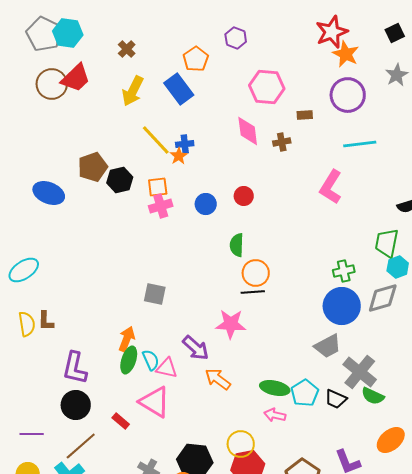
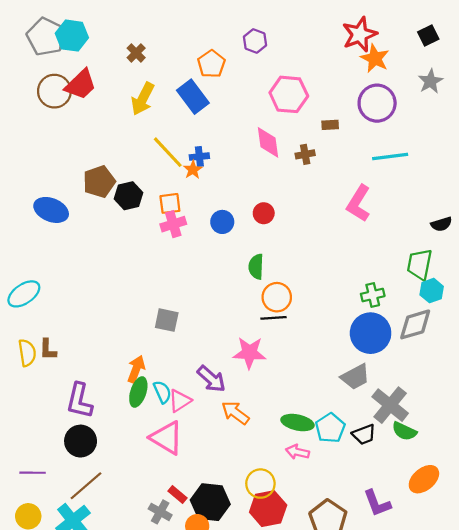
pink triangle: (167, 368) -> (180, 401), turned -45
black trapezoid: (336, 399) -> (364, 435), turned -45
red rectangle: (121, 421) -> (178, 494), moved

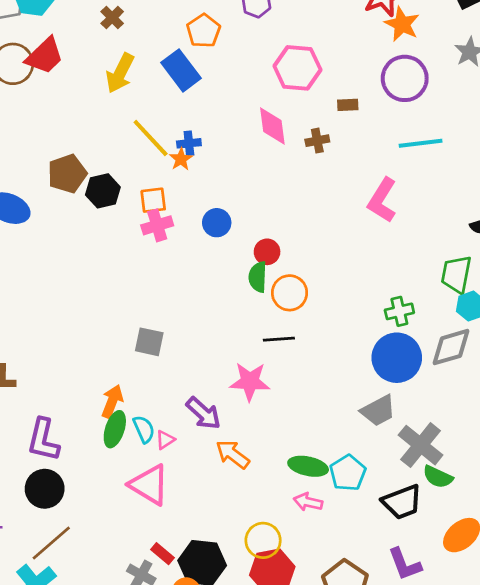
red circle: (264, 213) -> (267, 252), moved
orange circle: (277, 297) -> (290, 293), moved
pink triangle: (180, 401) -> (165, 440), size x0.7
black trapezoid: (364, 435) -> (402, 502), moved, size x1.4

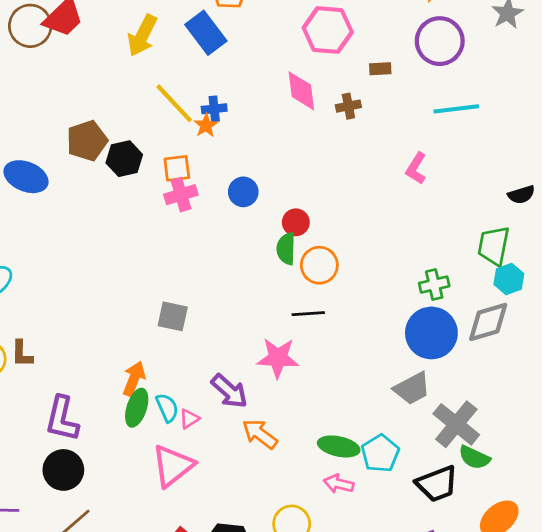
pink L-shape: (382, 200) -> (416, 168), size x0.7
pink triangle: (149, 485) -> (173, 466), turned 51

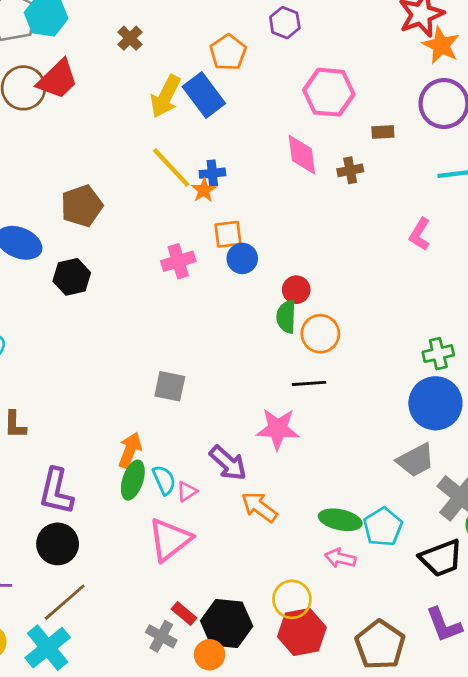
yellow arrow: (142, 36) -> (166, 96), moved
black hexagon: (124, 159) -> (72, 277), moved
orange square: (177, 168) -> (228, 234), moved

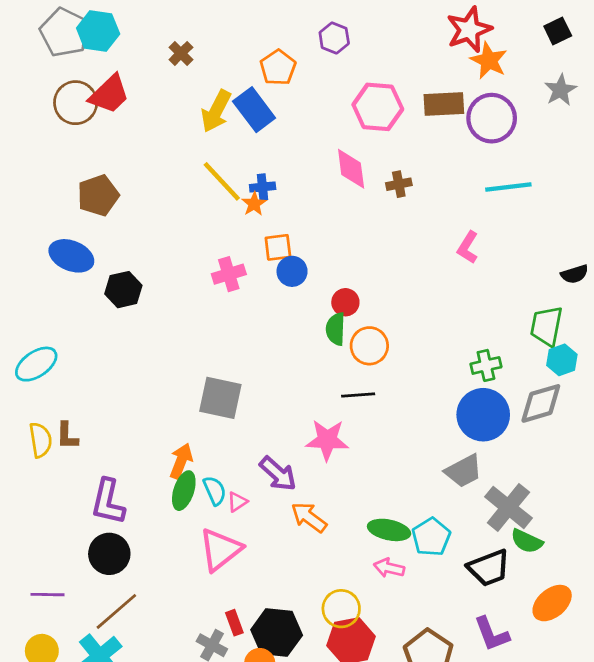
brown rectangle: (383, 132) -> (444, 104), moved, size x1.8
brown pentagon: (82, 206) -> (98, 195), moved
gray square: (170, 386) -> (220, 398), size x1.4
red rectangle: (184, 614) -> (234, 623), turned 30

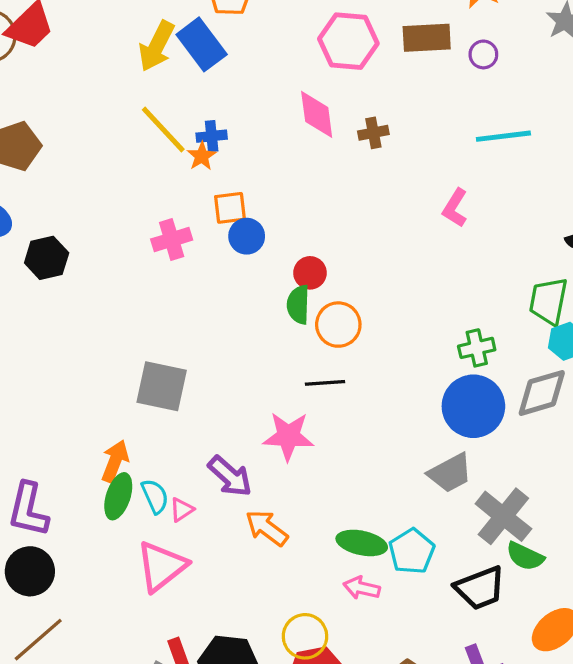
purple circle: (492, 118) -> (483, 54), size x0.5

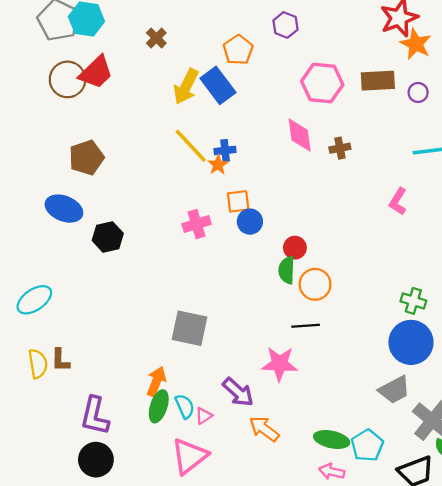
green cross: (477, 348) -> (413, 301), turned 30

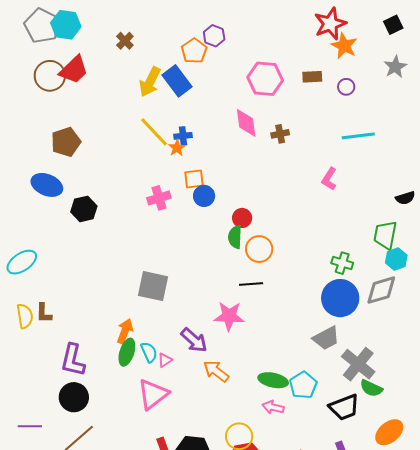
purple hexagon: (285, 25) -> (214, 36), moved
brown rectangle: (378, 81) -> (312, 77), size x0.7

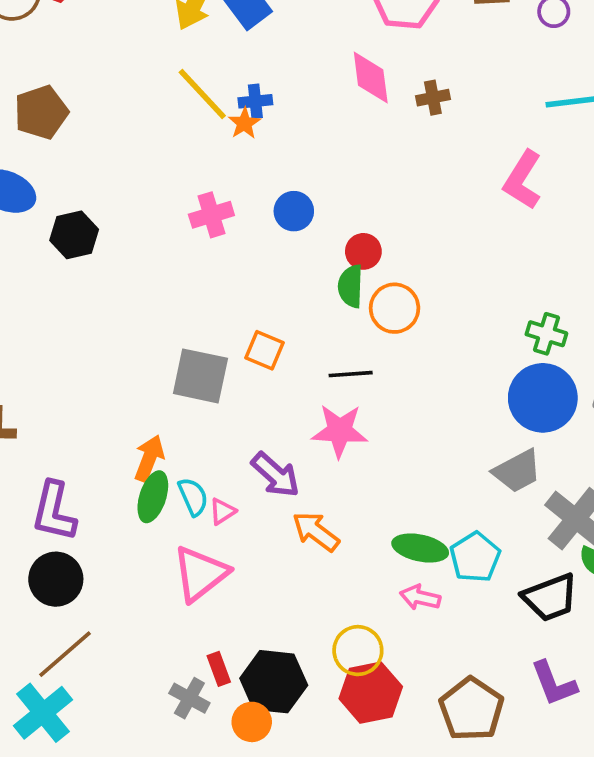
orange square: (194, 179) -> (265, 350), moved, turned 30
pink L-shape: (329, 179) -> (523, 180), size x1.4
black line: (251, 284) -> (351, 374), moved

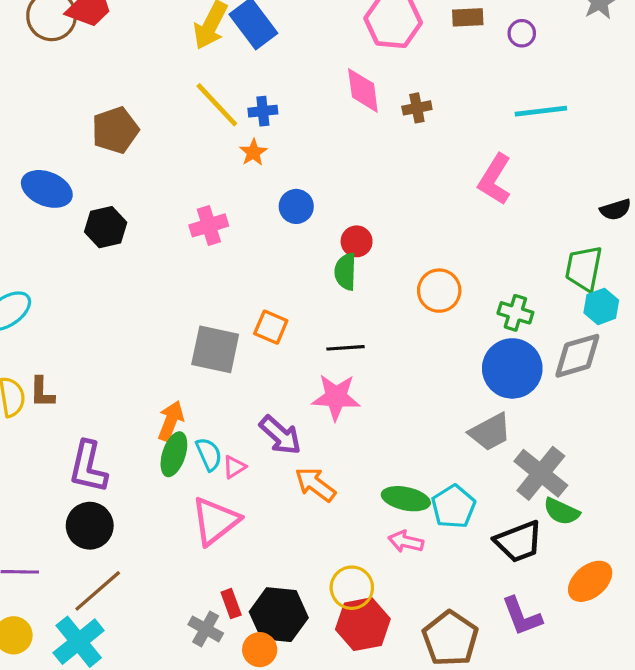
brown pentagon: (41, 112) -> (115, 130), moved
orange star: (244, 123) -> (253, 152), moved
pink cross: (211, 215) -> (209, 225), moved
orange circle: (395, 308) -> (439, 291), moved

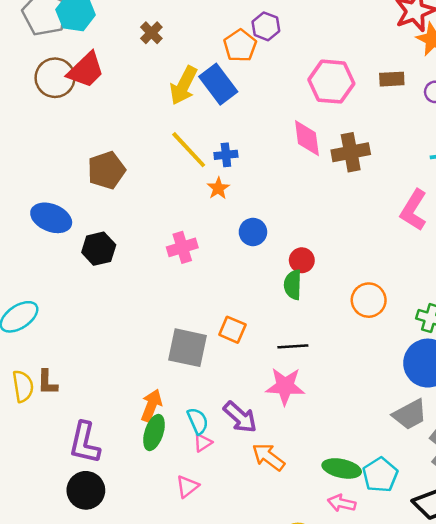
brown cross: (417, 108) -> (351, 152), size x1.6
cyan semicircle: (209, 454) -> (198, 421), moved
pink triangle: (215, 521) -> (187, 486), size x0.6

